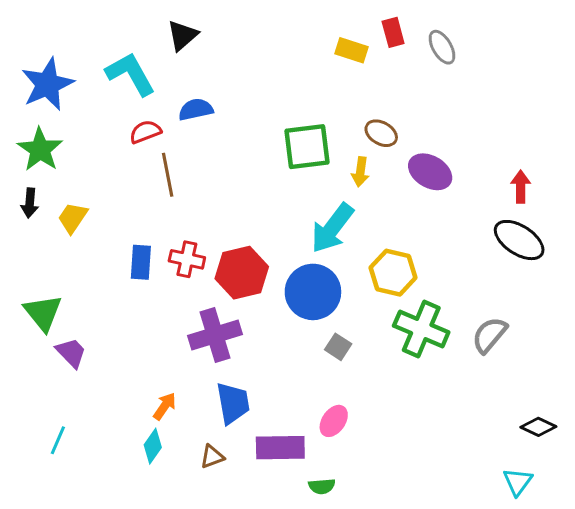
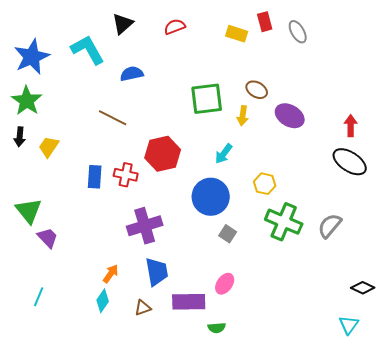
red semicircle: (145, 132) -> (175, 27), moved
brown line: (168, 175) -> (113, 118), turned -52
cyan arrow: (332, 228) -> (224, 154), size x0.6
red hexagon: (242, 273) -> (163, 154), moved
yellow hexagon: (393, 273) -> (265, 184), size x0.7

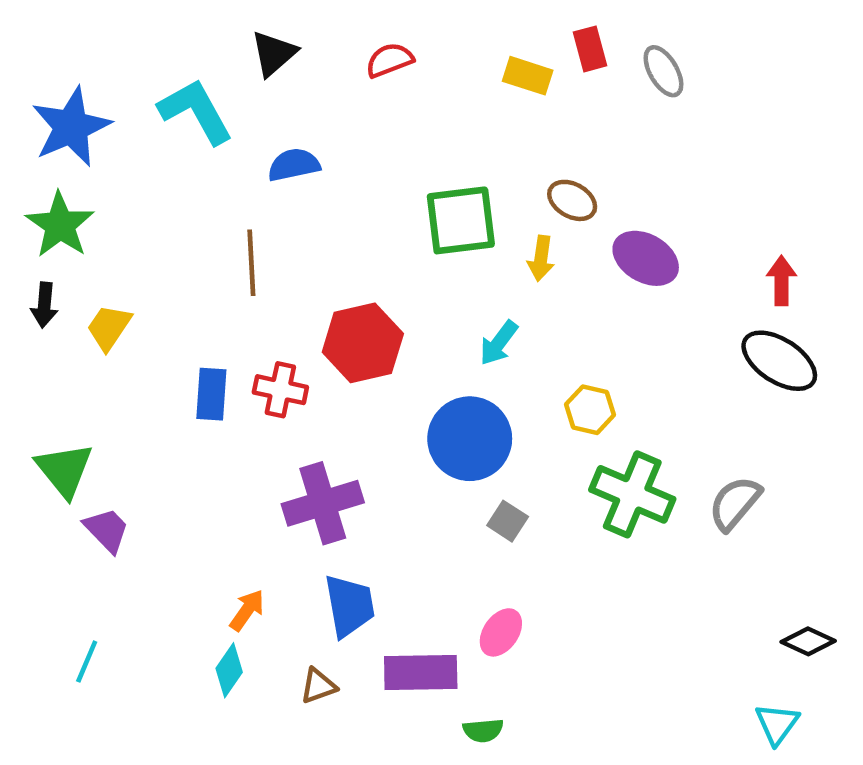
brown line: (113, 118) -> (251, 263), turned 60

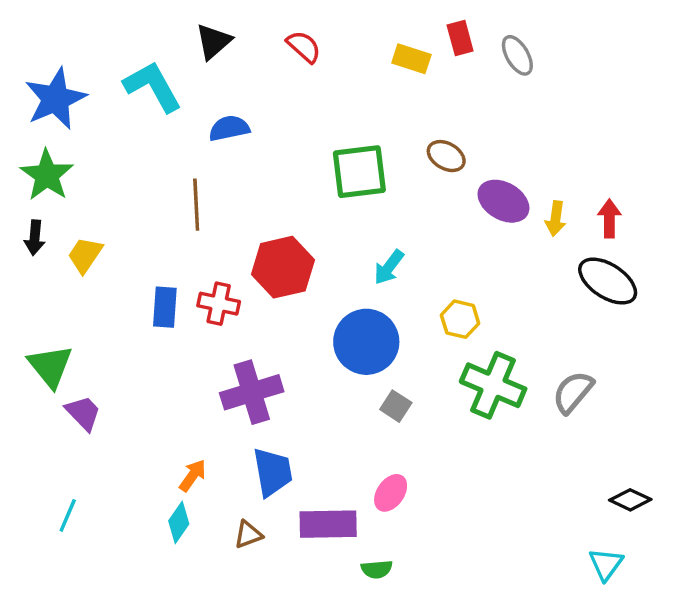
red semicircle: (390, 60) -> (304, 47), turned 63
yellow arrow: (541, 258) -> (556, 219), moved

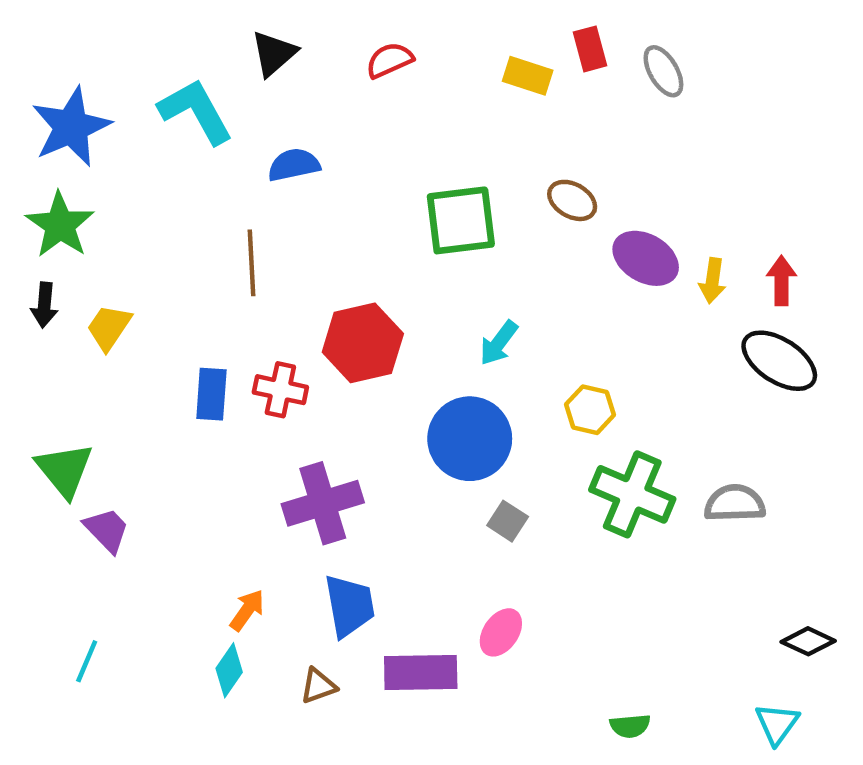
red semicircle: (304, 47) -> (390, 60), turned -66
gray semicircle: (573, 392) -> (735, 503), turned 48
green semicircle: (377, 569) -> (630, 726), moved

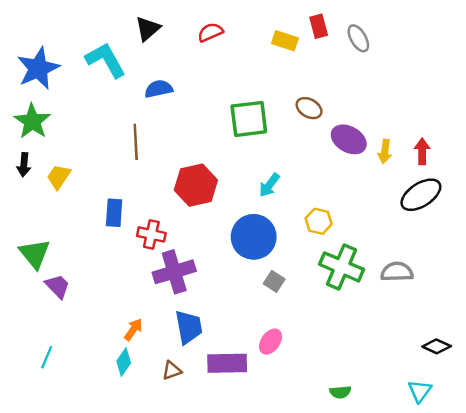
black ellipse: (779, 361) -> (421, 195), turned -66
red cross: (280, 390) -> (151, 234), moved

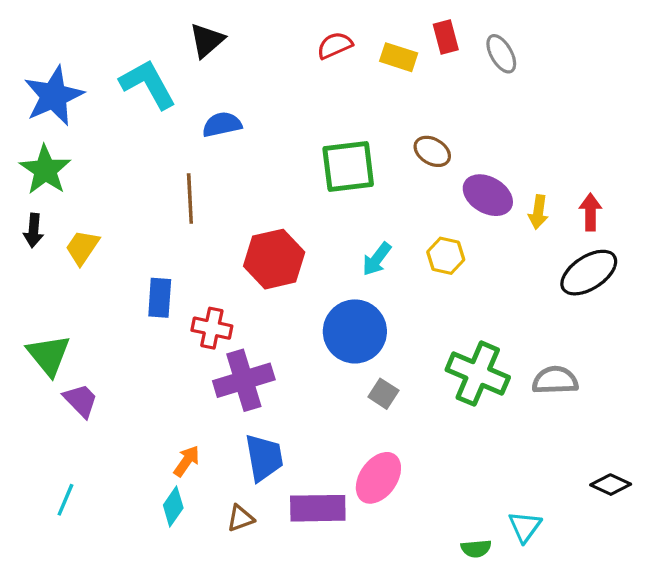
red semicircle: (210, 32) -> (335, 45), moved
yellow hexagon: (319, 221) -> (446, 256), moved
pink ellipse: (270, 342) -> (378, 478), size x1.4
cyan triangle: (420, 391) -> (525, 527), moved

